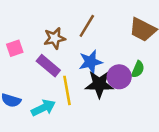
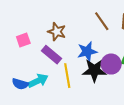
brown line: (87, 26) -> (102, 21), moved, turned -66
brown star: (55, 38) -> (57, 32), turned 30
cyan arrow: (43, 108) -> (38, 81), moved

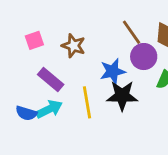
pink square: (23, 40) -> (34, 40), moved
purple rectangle: (52, 55) -> (51, 79), moved
purple circle: (111, 64) -> (144, 57), moved

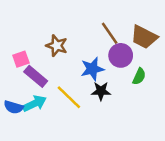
pink square: (34, 40) -> (21, 59), moved
black star: (122, 96) -> (101, 91), size x0.7
yellow line: (87, 102) -> (69, 97), turned -36

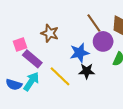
cyan arrow: (34, 103) -> (31, 81), turned -30

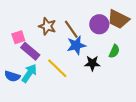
brown line: (94, 23) -> (71, 29), moved
purple circle: (103, 41) -> (99, 24), moved
black star: (87, 71) -> (92, 63), moved

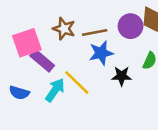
brown line: (71, 29) -> (95, 33), turned -66
pink square: (18, 37) -> (27, 43), size x1.6
cyan arrow: (29, 73) -> (55, 90), moved

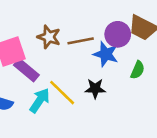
blue star: (101, 53) -> (106, 54), moved, turned 30
black star: (122, 76) -> (95, 89), moved

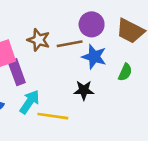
purple circle: (118, 34) -> (92, 24), moved
purple rectangle: (26, 70) -> (17, 72), turned 30
yellow line: (62, 93) -> (53, 116), moved, turned -36

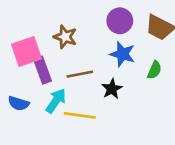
brown line: (70, 44) -> (80, 74), moved
black star: (84, 90) -> (112, 89), turned -30

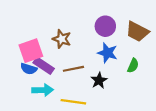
purple rectangle: (43, 70) -> (44, 66), turned -36
cyan arrow: (56, 101) -> (43, 90), moved, turned 54
blue semicircle: (19, 103) -> (29, 69), moved

